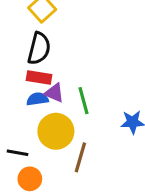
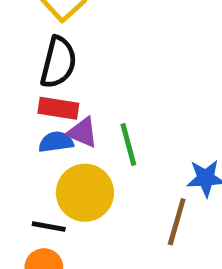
black line: (18, 153) -> (49, 227), moved
brown line: (80, 157) -> (177, 222), moved

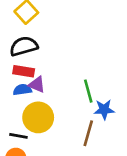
black semicircle: (58, 62) -> (24, 46), turned -120
green line: (128, 144) -> (88, 91), moved

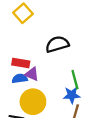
black semicircle: (24, 46) -> (57, 44), moved
blue star: (104, 110) -> (72, 95), moved

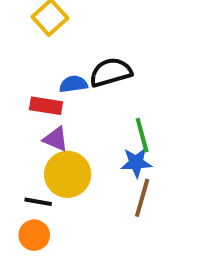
purple triangle: (32, 74) -> (56, 139), moved
blue semicircle: (20, 79) -> (73, 84), moved

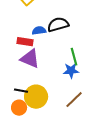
purple triangle: (56, 139) -> (30, 59), size x1.5
yellow circle: (68, 174) -> (36, 97), moved
brown line: (142, 198) -> (74, 100), moved, turned 30

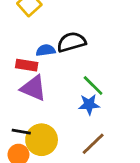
green line: (74, 57) -> (93, 85), turned -30

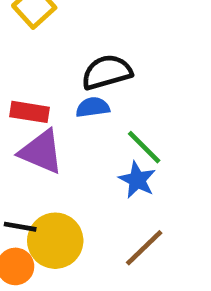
blue semicircle: (46, 50) -> (93, 107), moved
blue star: (89, 104) -> (137, 180), turned 30

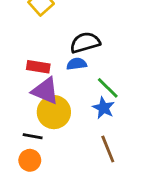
yellow circle: (55, 241) -> (54, 112), moved
brown line: (144, 248) -> (108, 149), turned -68

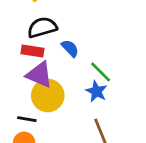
black semicircle: (85, 43) -> (42, 27), moved
blue semicircle: (77, 64) -> (70, 48), turned 54

